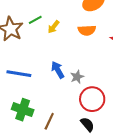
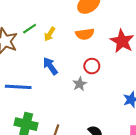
blue arrow: (58, 70) -> (50, 66), moved
red circle: (92, 99) -> (92, 66), moved, size x0.6

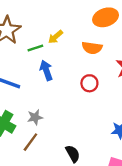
green line: (30, 29) -> (35, 48), moved
gray star: (80, 84) -> (35, 117), moved

